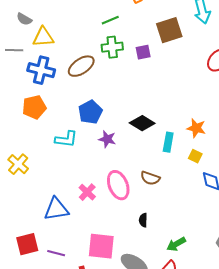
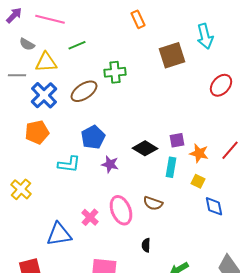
green line: (110, 20) -> (77, 45), moved
purple square: (143, 52) -> (177, 140), moved
blue cross: (41, 70) -> (44, 95), turned 32

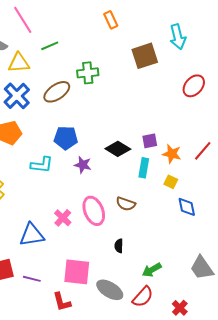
pink line: (50, 19) -> (23, 20), turned 44
blue pentagon: (93, 137) -> (66, 138), turned 30

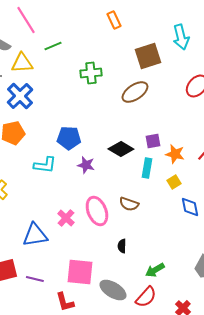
brown ellipse: (57, 92) -> (135, 92), moved
yellow square: (171, 182) -> (174, 182), turned 32

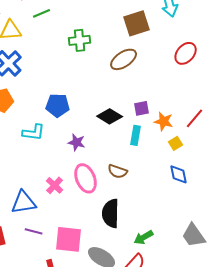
purple star: (86, 165) -> (77, 142), moved
yellow square: (174, 182) -> (176, 143), moved
black semicircle: (122, 246) -> (111, 213), size x2.0
purple line: (35, 279) -> (34, 231), moved

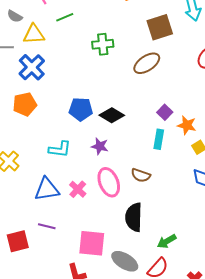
purple square: (142, 108) -> (165, 112), turned -35
black diamond: (110, 116) -> (112, 115), moved
cyan L-shape: (34, 132) -> (60, 149), moved
blue triangle: (24, 202) -> (47, 189), moved
purple line: (34, 231) -> (47, 226), moved

